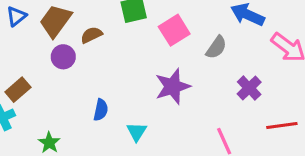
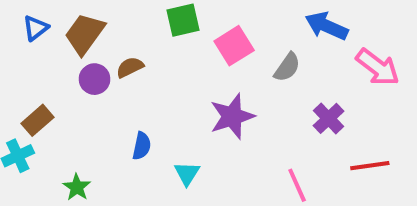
brown semicircle: (91, 35) -> (130, 67), moved

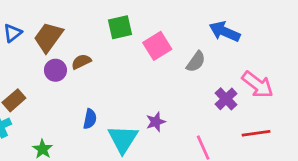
pink arrow: (378, 67) -> (258, 85), moved
purple star: (232, 116) -> (156, 122), moved, size x0.6
cyan triangle: (187, 173) -> (123, 139), size x1.6

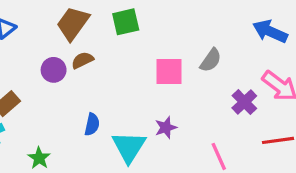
blue arrow: (225, 32) -> (270, 31), moved
brown trapezoid: (48, 37) -> (73, 23), moved
pink square: (157, 46) -> (169, 71), moved, turned 32

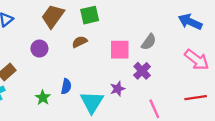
brown semicircle: (82, 60) -> (80, 42), moved
purple cross: (244, 102) -> (142, 71), moved
green star: (39, 158) -> (43, 98), moved

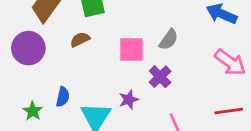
purple circle: (39, 49) -> (28, 48), size x1.5

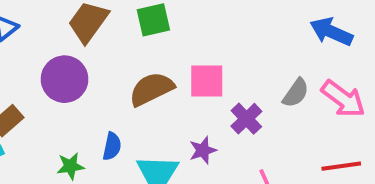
brown semicircle: (80, 40) -> (151, 89), moved, size x1.6
gray semicircle: (169, 40) -> (296, 93), moved
green star: (33, 111) -> (70, 166), turned 30

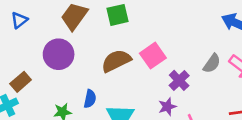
pink square: (207, 81) -> (153, 56), turned -35
purple star: (203, 150) -> (167, 107), moved

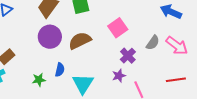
purple circle: (59, 54) -> (50, 37), moved
pink square: (153, 56) -> (118, 28), moved

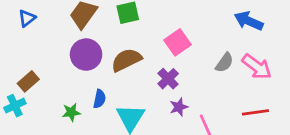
purple cross: (128, 56) -> (168, 79), moved

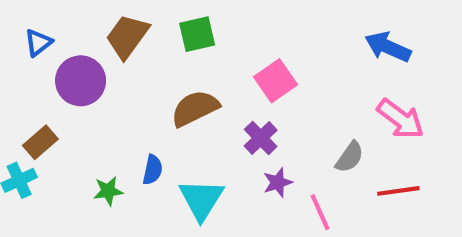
purple circle: (86, 55) -> (81, 81), moved
gray semicircle: (225, 63) -> (350, 157), moved

